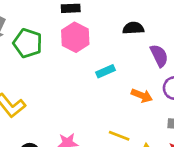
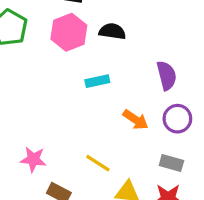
black semicircle: (133, 28) -> (112, 31), moved

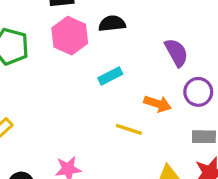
yellow line: (98, 163) -> (129, 129), moved

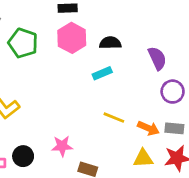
black semicircle: (112, 24) -> (110, 43), moved
orange arrow: (158, 104) -> (148, 128), moved

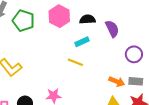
purple semicircle: (157, 58) -> (112, 29), moved
yellow line: (114, 118) -> (75, 62), moved

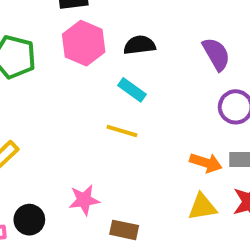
purple semicircle: (112, 29) -> (216, 54), moved
cyan rectangle: (82, 42) -> (132, 90), turned 64

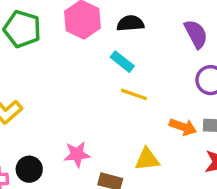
yellow line: (122, 131) -> (134, 94), moved
yellow triangle: (202, 207) -> (147, 159), moved

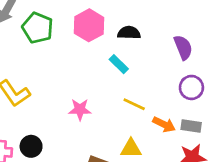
yellow line: (134, 94) -> (134, 104), moved
pink star: (77, 154) -> (80, 110), moved

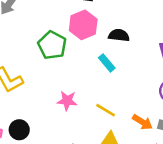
green pentagon: (38, 28) -> (52, 45), moved
yellow line: (134, 104) -> (106, 110), moved

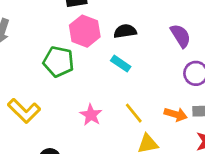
pink star: (67, 101) -> (91, 115), turned -30
yellow line: (106, 110) -> (134, 113), turned 36

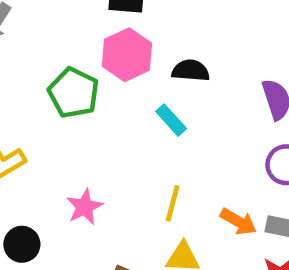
yellow line: (134, 113) -> (173, 203), turned 40
pink star: (91, 115) -> (85, 207), moved

